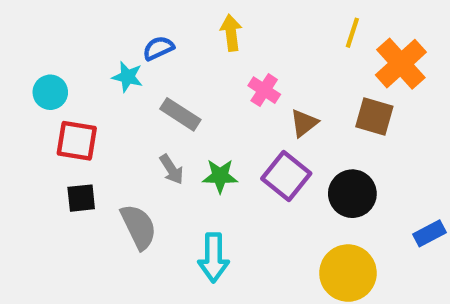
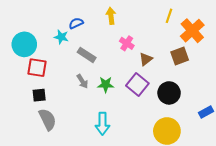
cyan circle: (50, 92) -> (24, 44), size x1.5
brown square: (374, 116) -> (180, 56), turned -36
gray semicircle: (138, 227) -> (48, 119), moved

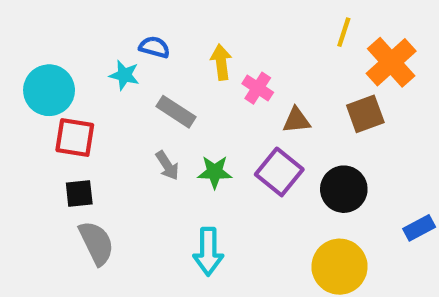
yellow arrow: (111, 16) -> (221, 62), moved
blue semicircle: (76, 23) -> (154, 47), turned 40
brown triangle: (146, 59) -> (296, 120), turned 32

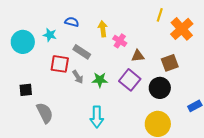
cyan star: (124, 75) -> (50, 35), moved
brown square: (365, 114) -> (170, 63), moved
red square: (75, 138) -> (60, 64), moved
black square: (79, 193) -> (26, 90), moved

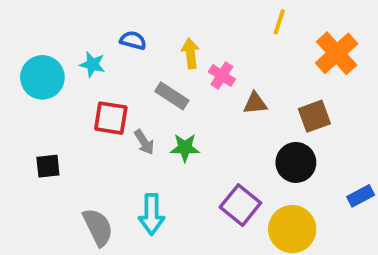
yellow line: (160, 15) -> (279, 22), moved
gray rectangle: (82, 52) -> (172, 96), moved
purple square: (130, 80) -> (240, 205), moved
gray semicircle: (45, 113) -> (98, 227), moved
cyan arrow: (97, 117) -> (152, 214), moved

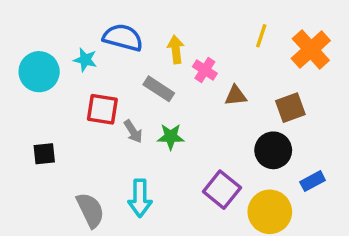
yellow line: (279, 22) -> (261, 36), moved
blue semicircle: (133, 40) -> (123, 38), size x1.6
blue rectangle: (361, 196) -> (313, 181), moved

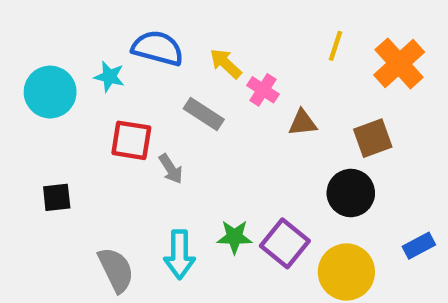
yellow arrow: (176, 49) -> (226, 63), turned -40
green star: (171, 137) -> (234, 237), moved
blue rectangle: (313, 181) -> (419, 246), moved

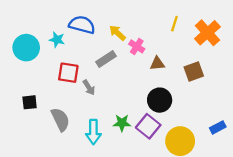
gray rectangle: (204, 114) -> (106, 59), turned -66
black circle: (351, 193) -> (160, 100), moved
gray semicircle: (116, 270) -> (60, 119), moved

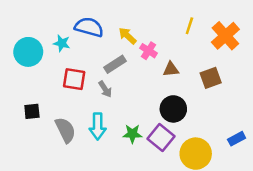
gray arrow: (89, 88) -> (105, 89), moved
cyan arrow: (93, 132) -> (98, 126), moved

